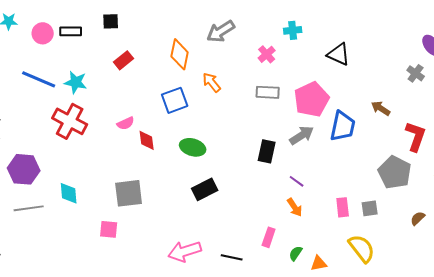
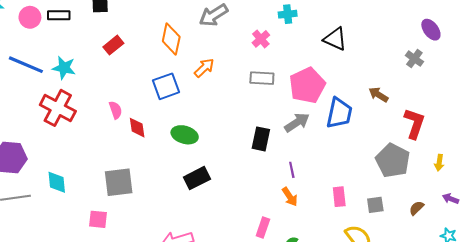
orange arrow: (212, 82) -> (204, 68), turned 85
pink semicircle: (126, 123) -> (116, 110), turned -84
purple line: (297, 181) -> (292, 170), turned 42
gray square: (370, 208) -> (375, 205), moved

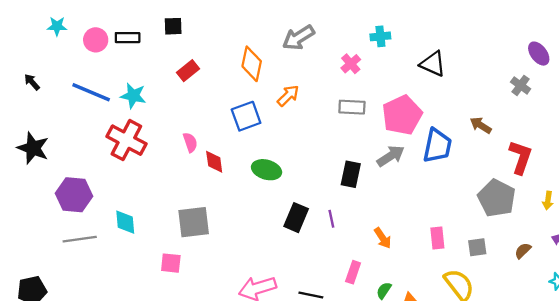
purple line: (292, 170) -> (331, 219), moved
black rectangle: (197, 178) -> (296, 218), moved, turned -40

